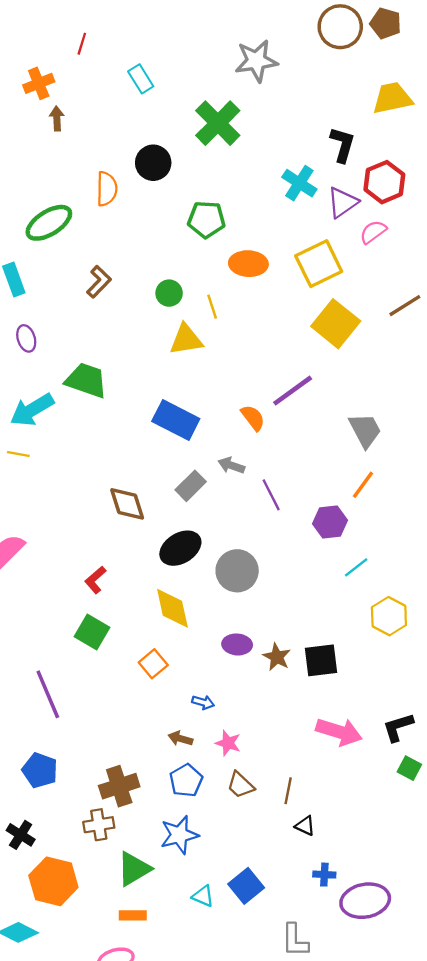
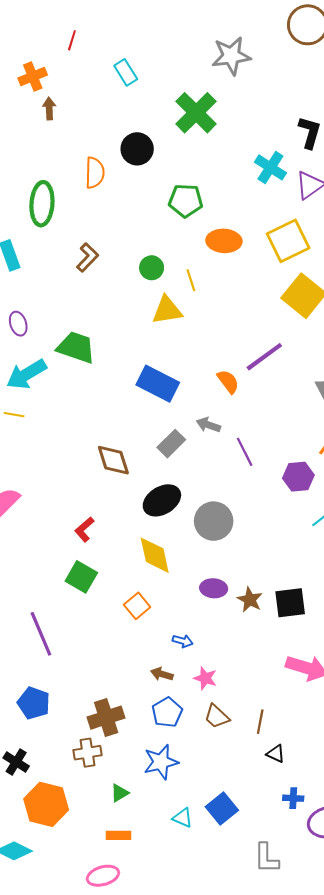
green ellipse: (49, 223) -> (42, 204), turned -54
purple ellipse: (26, 338) -> (18, 324), moved
green triangle: (134, 869) -> (120, 793), size x0.6

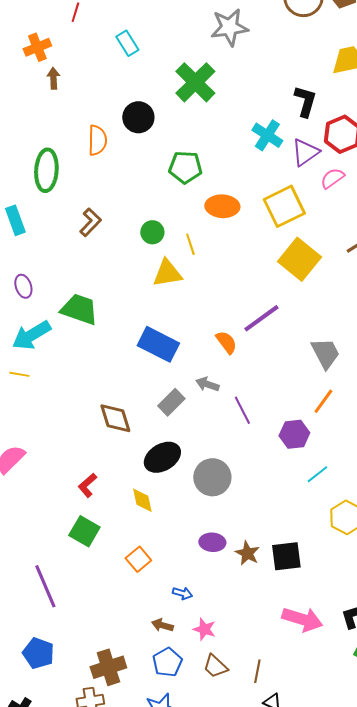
yellow diamond: (155, 555) -> (142, 500), moved, size x0.7

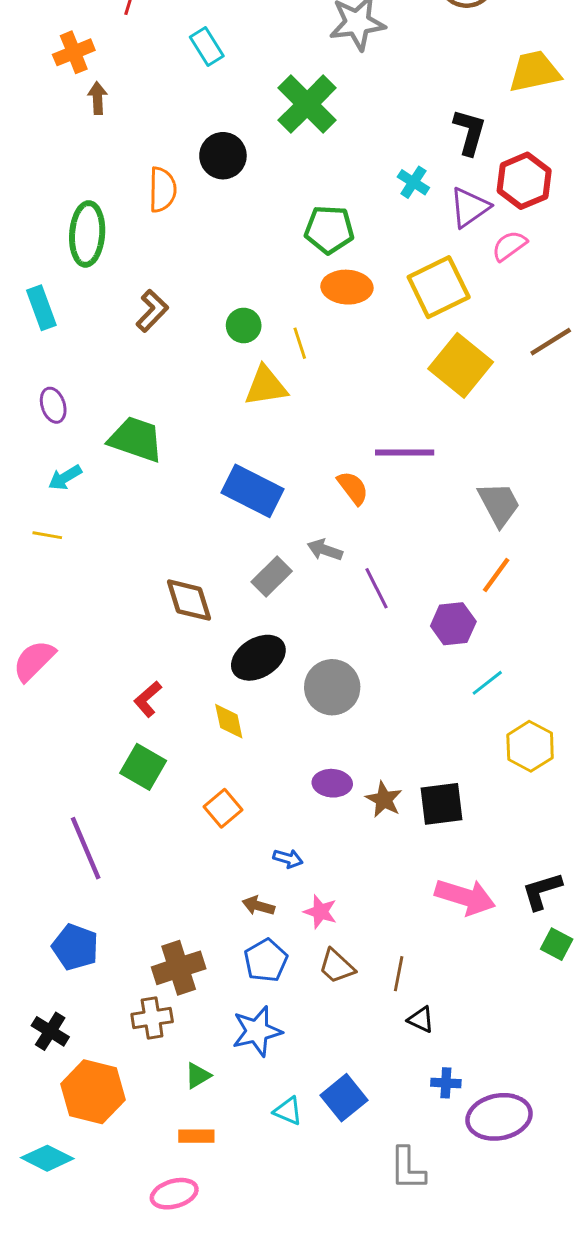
cyan cross: (267, 135) -> (413, 182), size x0.7
green pentagon: (185, 167) -> (329, 230), moved
purple line: (261, 318) -> (405, 452), turned 36
cyan arrow: (31, 335) -> (65, 478), size x0.6

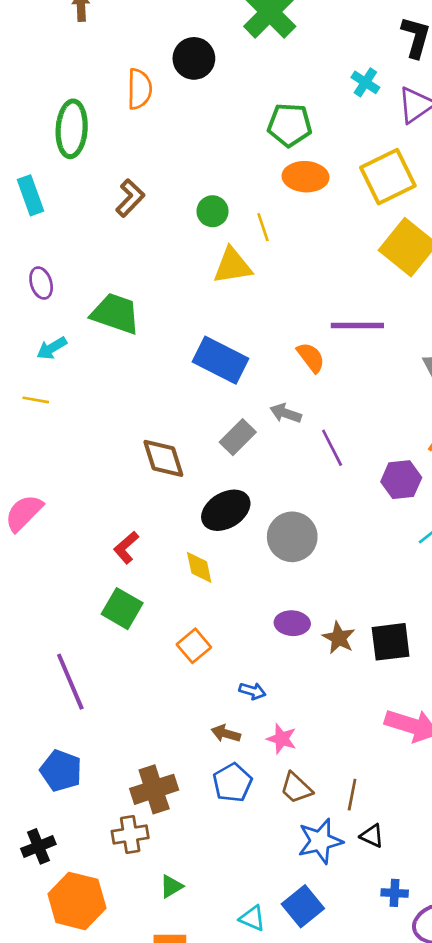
black cross: (50, 1031) -> (38, 846), turned 36
blue star: (257, 1031) -> (320, 841), moved

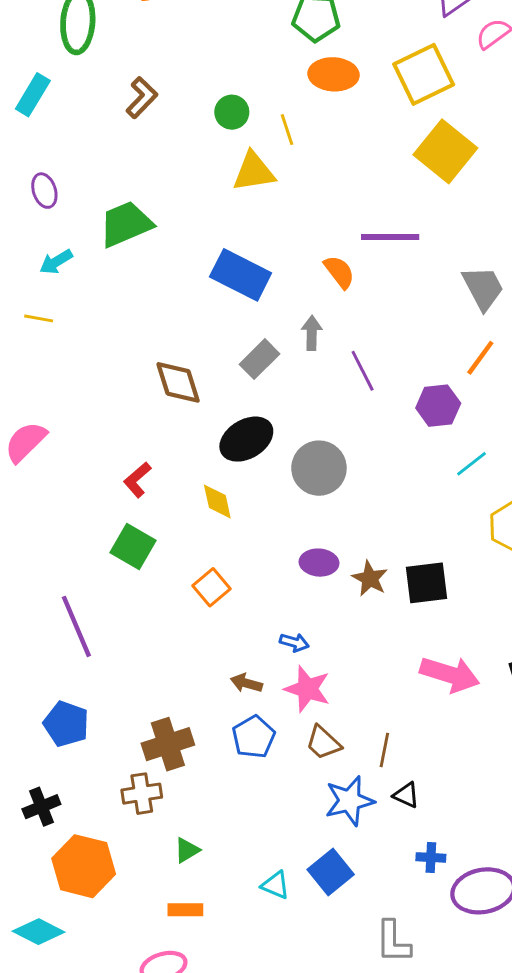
cyan rectangle: (30, 195) -> (33, 95), turned 51
green trapezoid: (115, 314) -> (126, 224), turned -42
gray arrow: (286, 413) -> (312, 333), turned 72
blue arrow: (252, 691) -> (294, 642), moved
pink star: (282, 739) -> (307, 689), size x1.4

